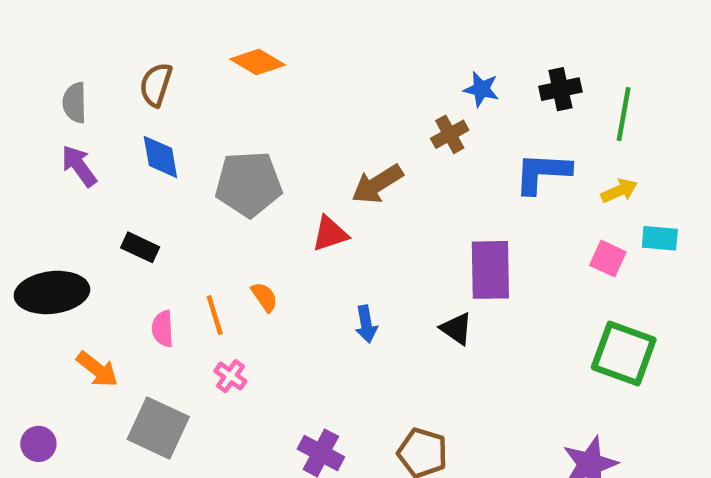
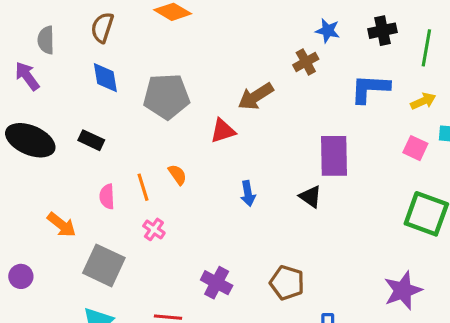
purple arrow: (79, 166) -> (27, 76), moved
black ellipse: (52, 292) -> (30, 140), moved, turned 30

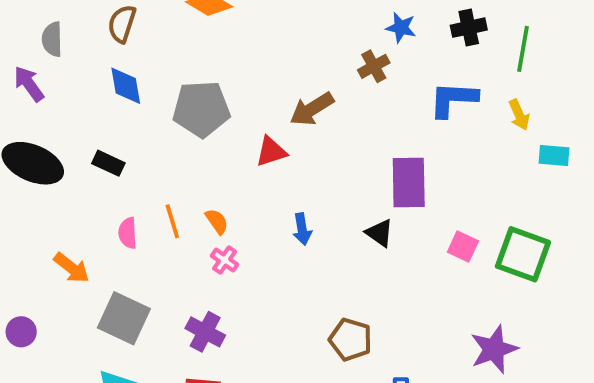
yellow arrow: (423, 101) -> (519, 115), turned 90
pink square: (415, 148) -> (463, 247), moved
orange semicircle: (177, 175) -> (217, 221), moved
pink cross: (154, 229) -> (225, 260), moved
purple cross: (217, 283) -> (205, 332), moved

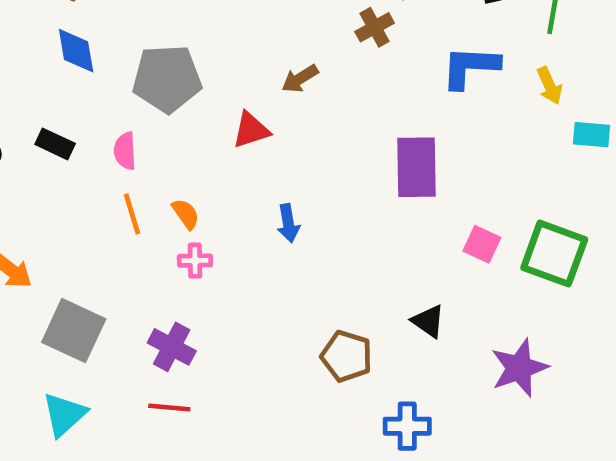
brown arrow: (312, 109) -> (300, 79), size x0.7
pink semicircle: (128, 233) -> (125, 151), moved
black triangle: (380, 233) -> (428, 321), moved
pink cross: (225, 260) -> (195, 261), turned -36

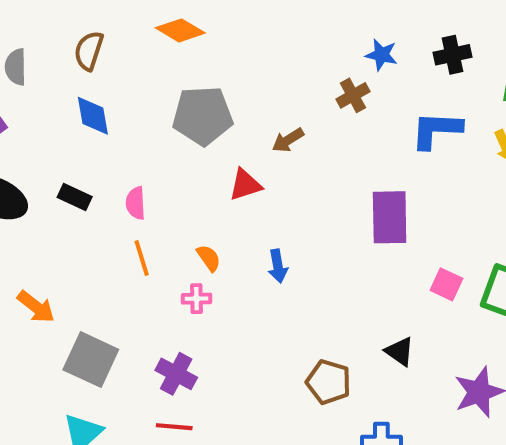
gray pentagon: (167, 79) -> (203, 116), moved
orange semicircle: (186, 214) -> (209, 258), moved

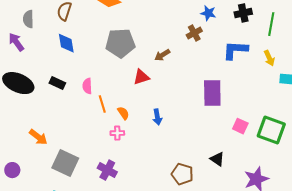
orange line: (142, 258) -> (102, 104), moved

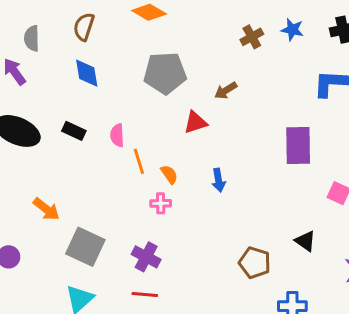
brown cross: (194, 33) -> (252, 37), moved

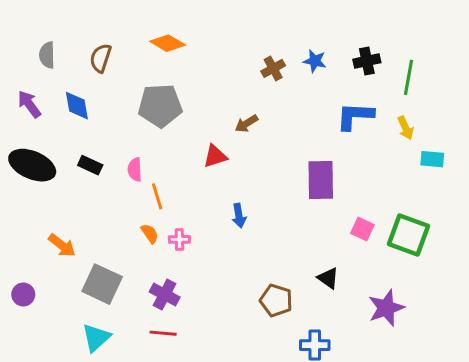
gray semicircle: (32, 38) -> (47, 55), moved
blue diamond: (87, 73) -> (77, 106), moved
gray pentagon: (165, 73) -> (160, 106), moved
orange semicircle: (169, 174) -> (150, 234), moved

